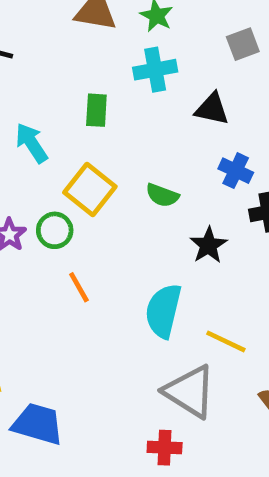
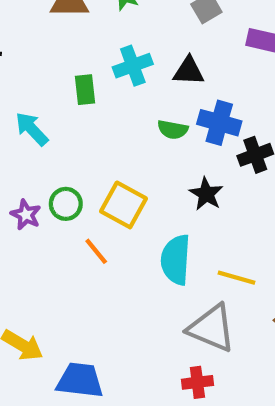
cyan cross: (155, 70) -> (133, 66), moved
blue cross: (236, 171) -> (219, 123), size x1.4
yellow square: (90, 190) -> (123, 205), moved
green semicircle: (162, 195) -> (173, 130), moved

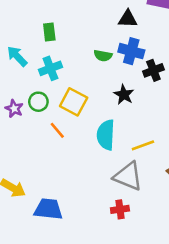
cyan cross: (133, 66) -> (50, 68), moved
black triangle: (189, 71) -> (128, 19), moved
yellow line: (236, 278) -> (143, 145), turned -35

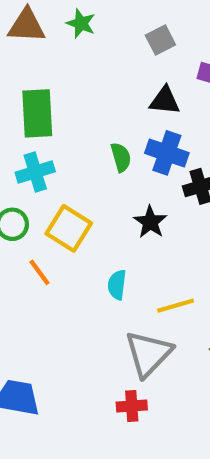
green rectangle: (49, 32) -> (37, 113), size x1.6
green semicircle: (103, 56) -> (121, 157), turned -120
cyan semicircle: (106, 135) -> (117, 285), size x0.6
gray triangle: (128, 176) -> (148, 354), turned 48

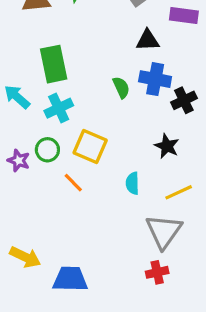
black star: (150, 222) -> (167, 146), moved

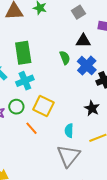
blue cross: (155, 79) -> (87, 66), turned 30
green semicircle: (121, 87) -> (65, 58), moved
gray triangle: (164, 231) -> (68, 156), moved

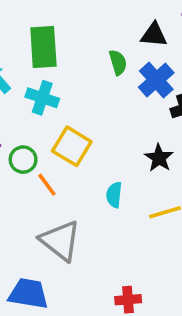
cyan cross: (25, 81) -> (42, 98), turned 36
green circle: (16, 107) -> (23, 160), moved
gray triangle: (68, 156) -> (60, 241), moved, turned -35

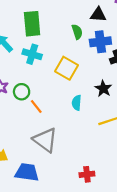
blue cross: (156, 80) -> (100, 42), turned 36
yellow square: (72, 146) -> (67, 68), moved
cyan semicircle: (114, 195) -> (77, 103), moved

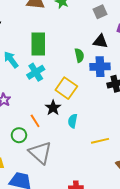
cyan cross: (32, 54) -> (36, 72), turned 36
black star: (103, 89) -> (53, 108), moved
green circle: (22, 92) -> (19, 135), moved

